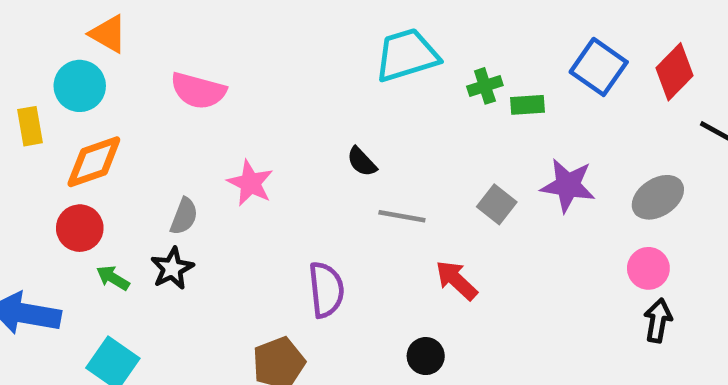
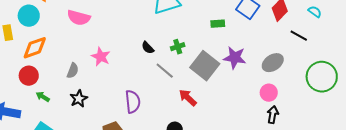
green cross: (485, 86) -> (178, 47), moved
gray square: (497, 204) -> (205, 66), size x1.8
gray line: (402, 216) -> (165, 71), turned 30
black star: (172, 268) -> (79, 99), moved

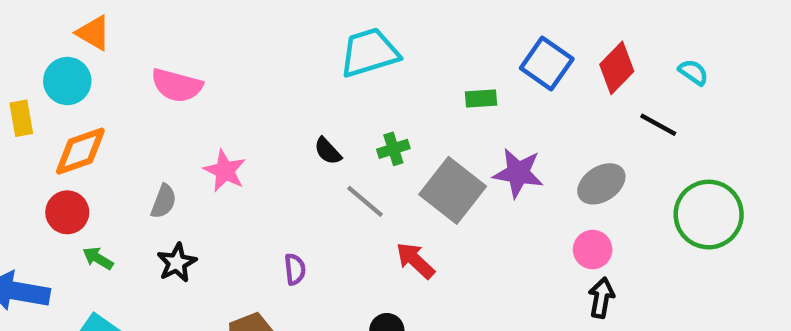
purple semicircle: (133, 102) -> (295, 269), size x0.6

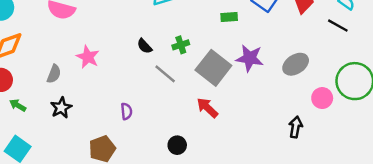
black line: (658, 125) -> (338, 26), moved
pink circle: (593, 250) -> (322, 98), moved
red arrow: (415, 260) -> (207, 108), moved

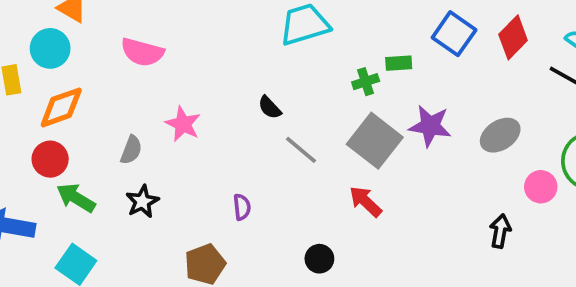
green cross: (181, 45) -> (366, 82), moved
green arrow: (18, 105) -> (76, 198), size x1.5

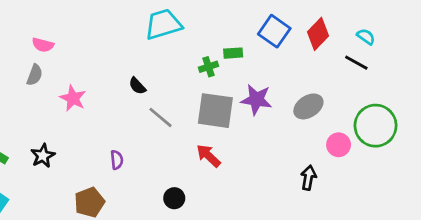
pink semicircle: (142, 52) -> (43, 45), size x0.7
gray square: (375, 141) -> (215, 111), turned -30
gray semicircle: (131, 150) -> (35, 75), moved

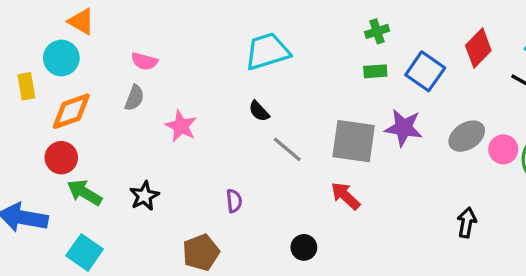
cyan trapezoid: (163, 24) -> (267, 51), moved
blue square: (274, 31) -> (425, 71), moved
green cross: (208, 67) -> (377, 31), moved
pink circle: (339, 145) -> (503, 149), moved

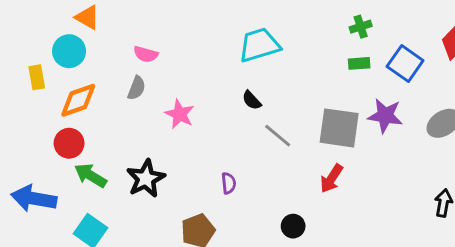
black star: (144, 196) -> (146, 179), size x1.4
red arrow: (345, 196) -> (331, 179), turned -100

